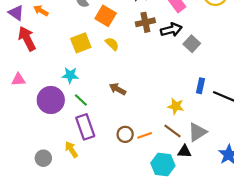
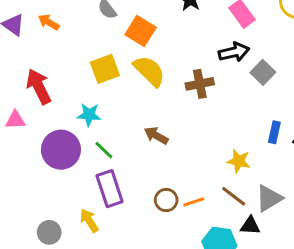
brown cross: (145, 22) -> (200, 84), moved
red arrow: (27, 39) -> (39, 86), moved
yellow semicircle: (112, 44) -> (149, 71), size x1.6

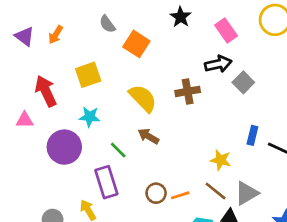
orange arrow: (49, 22) -> (56, 35), turned -90
yellow square: (105, 69) -> (88, 75), moved
yellow semicircle: (149, 71) -> (143, 98), moved
green line: (104, 150) -> (118, 150), moved

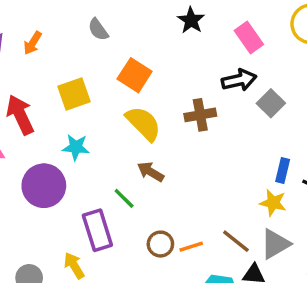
orange square: (136, 44) -> (135, 75), moved
green line: (118, 150) -> (124, 198), moved
yellow star: (221, 160) -> (273, 203), moved

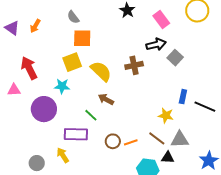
orange square: (135, 75) -> (82, 38), moved, turned -30
yellow square: (74, 94) -> (72, 62), moved
yellow star: (273, 203) -> (166, 115), moved
purple rectangle: (97, 230) -> (76, 134), turned -70
gray triangle: (275, 244) -> (180, 140), turned 30

